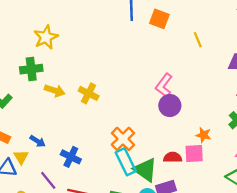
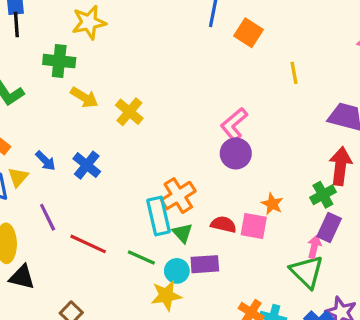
orange cross: (123, 139) -> (178, 196), moved
blue cross: (71, 157) -> (87, 165), moved
green triangle: (145, 170) -> (182, 233), size x0.6

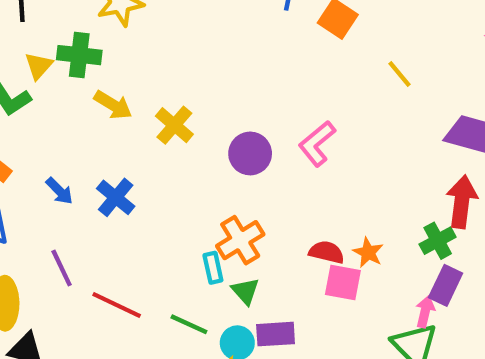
yellow line: (294, 73) -> (400, 74), turned -30
purple circle: (236, 153) -> (250, 153), moved
yellow triangle: (18, 177) -> (39, 66), moved
cyan rectangle: (159, 216) -> (213, 268), size x0.6
red semicircle: (223, 224) -> (327, 252), moved

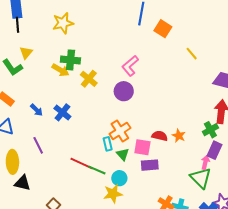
green cross: (79, 55) -> (70, 60), moved
pink L-shape: (317, 144) -> (130, 66), moved
pink square: (343, 283) -> (142, 147), moved
red line: (117, 305) -> (82, 164), moved
purple rectangle: (276, 334) -> (150, 165), moved

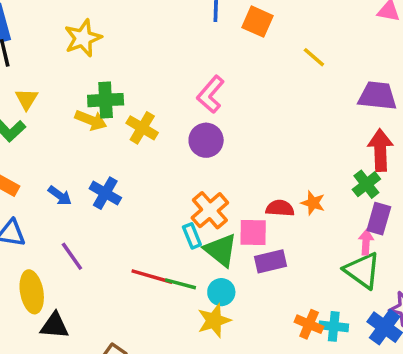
green triangle: (123, 154) -> (221, 250), size x1.5

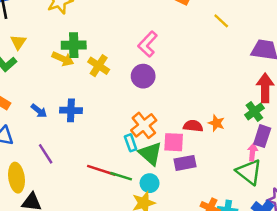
blue cross: (105, 193) -> (71, 110), turned -30

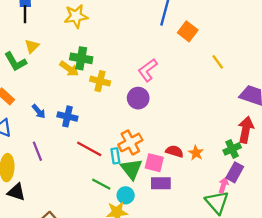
yellow cross: (99, 66) -> (100, 81), turned -30
red line: (101, 170) -> (89, 149), moved

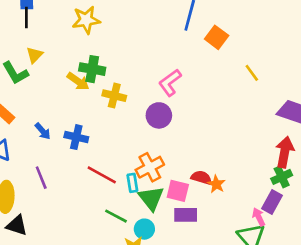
green cross: (232, 149) -> (282, 177), moved
orange star: (196, 153) -> (216, 184), moved
pink arrow: (223, 185) -> (259, 217), turned -42

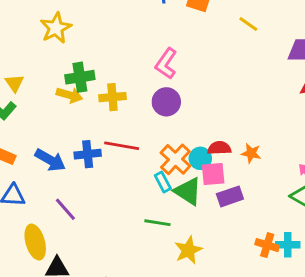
blue arrow: (43, 131) -> (50, 160), size x1.5
red line: (102, 175) -> (122, 146), moved
red semicircle: (201, 178) -> (219, 148), moved
cyan circle: (144, 229) -> (200, 158), moved

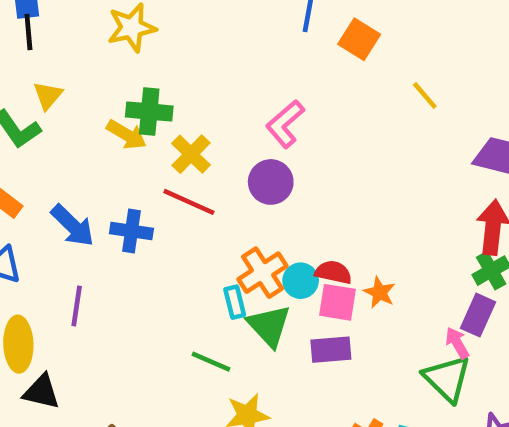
yellow cross: (112, 97) -> (191, 154), turned 35
red line: (122, 146) -> (189, 202), moved
pink square: (213, 174) -> (337, 302), moved
purple line: (65, 209) -> (77, 306), turned 35

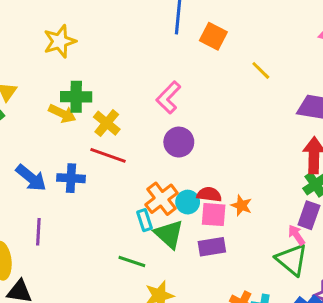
purple circle: (271, 182) -> (179, 142), moved

